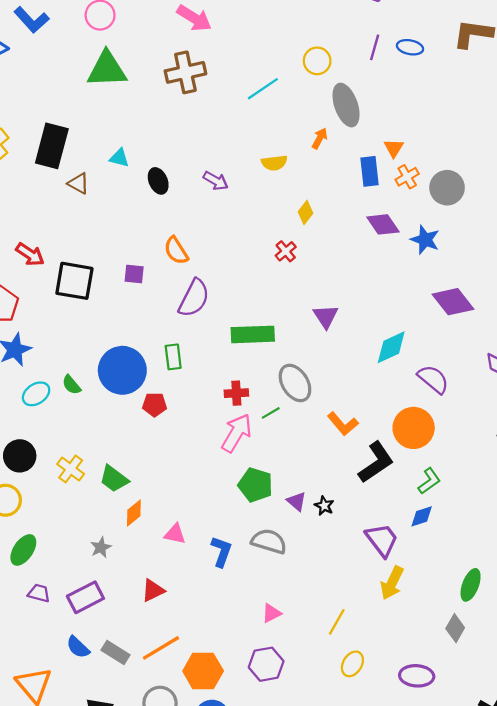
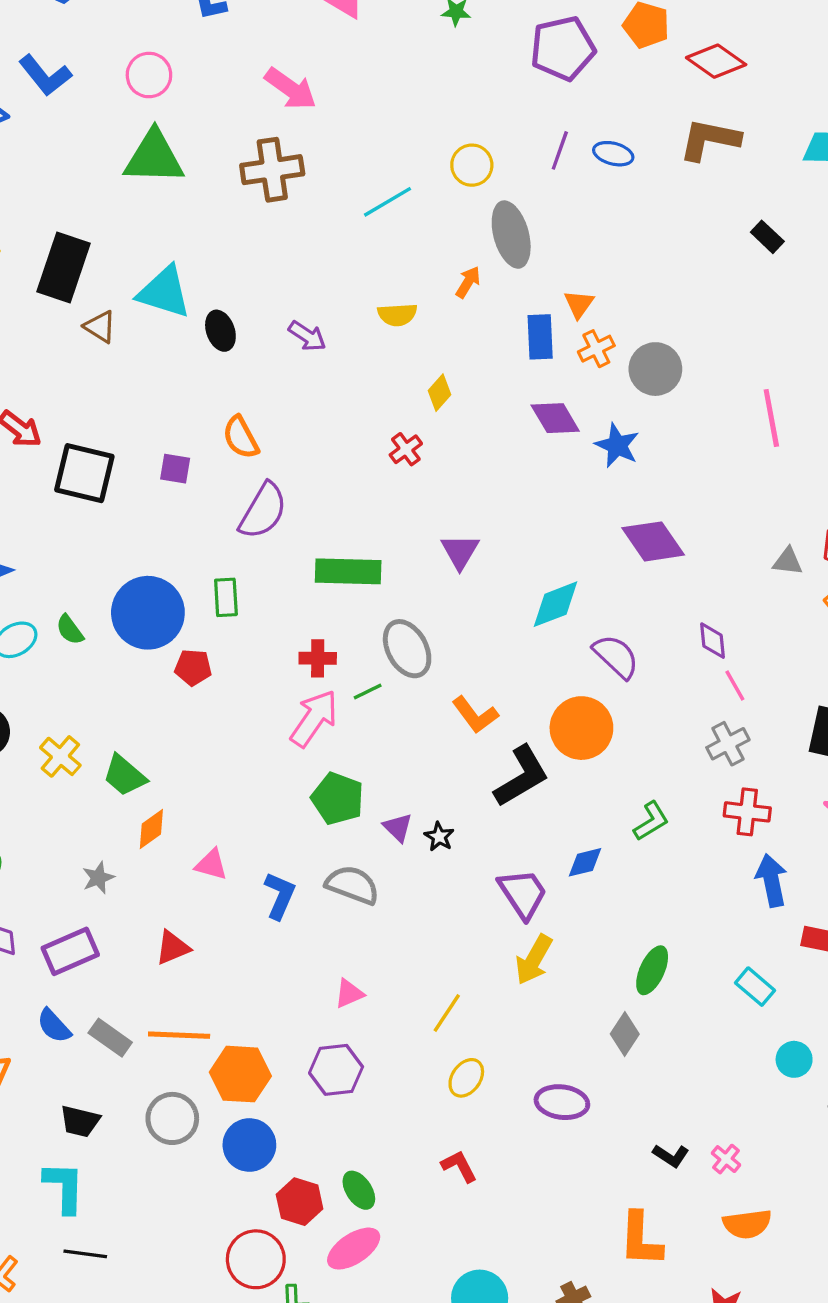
cyan triangle: (119, 158) -> (164, 292), size x1.8
green L-shape: (429, 481) -> (651, 821), moved
orange line: (161, 648) -> (179, 1035), turned 30

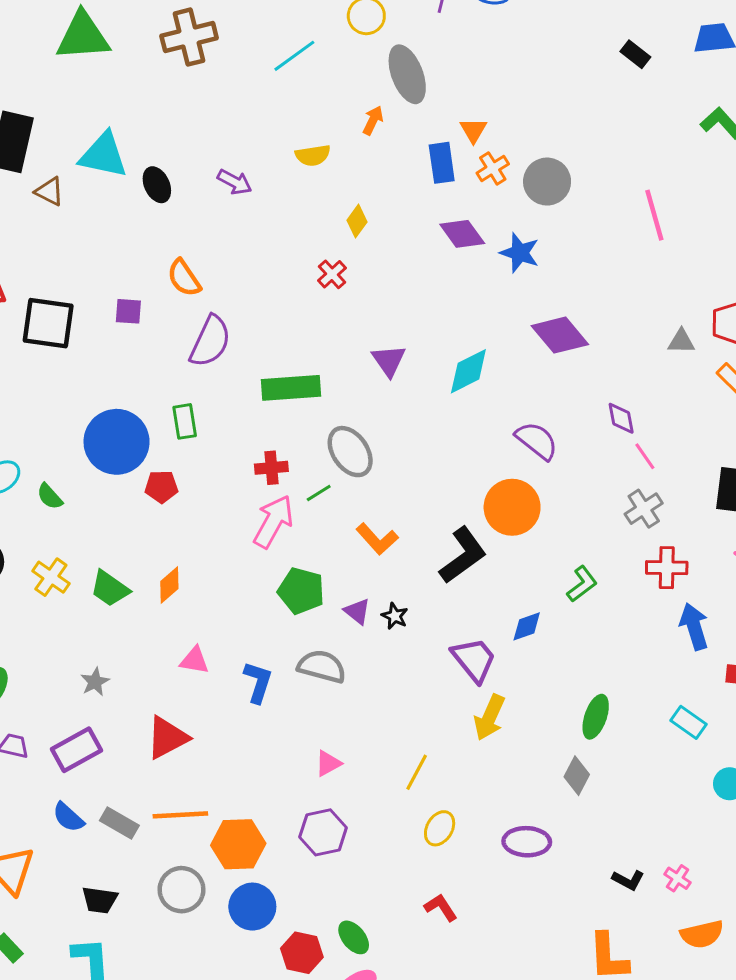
cyan diamond: (556, 604) -> (468, 371), moved
green semicircle: (70, 630) -> (50, 496), moved
orange L-shape: (475, 715) -> (377, 539), moved
orange diamond: (151, 829) -> (169, 585), moved
red triangle: (173, 948) -> (167, 738), size x1.4

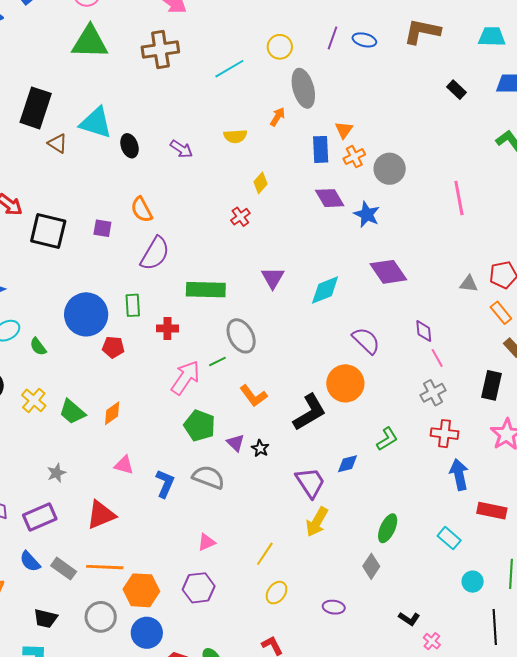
red cross: (271, 468) -> (167, 328), moved
purple ellipse: (527, 842) -> (334, 607), size x0.7
black L-shape: (628, 880) -> (409, 619), moved

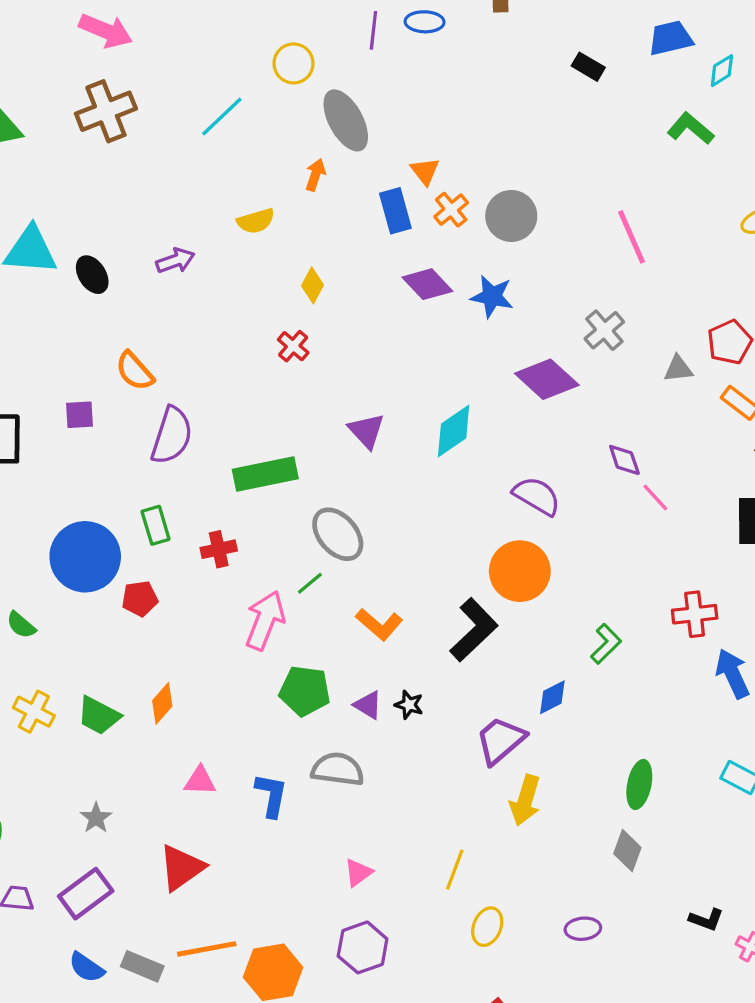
purple arrow: (181, 149) -> (175, 261), turned -40
gray cross: (433, 393) -> (604, 330), moved
purple trapezoid: (310, 482) -> (500, 740), turned -84

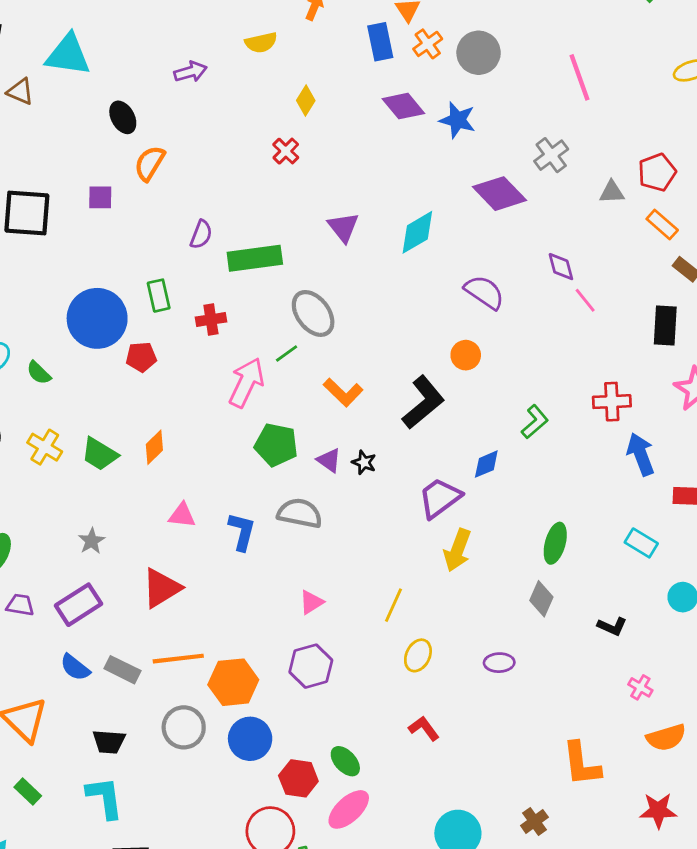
black ellipse: (92, 275) -> (123, 117), moved
orange semicircle: (135, 371) -> (150, 163), turned 69
purple semicircle: (172, 435) -> (201, 234), moved, size x0.6
orange circle: (520, 571) -> (466, 355), size x0.6
black L-shape: (706, 920) -> (612, 626), moved

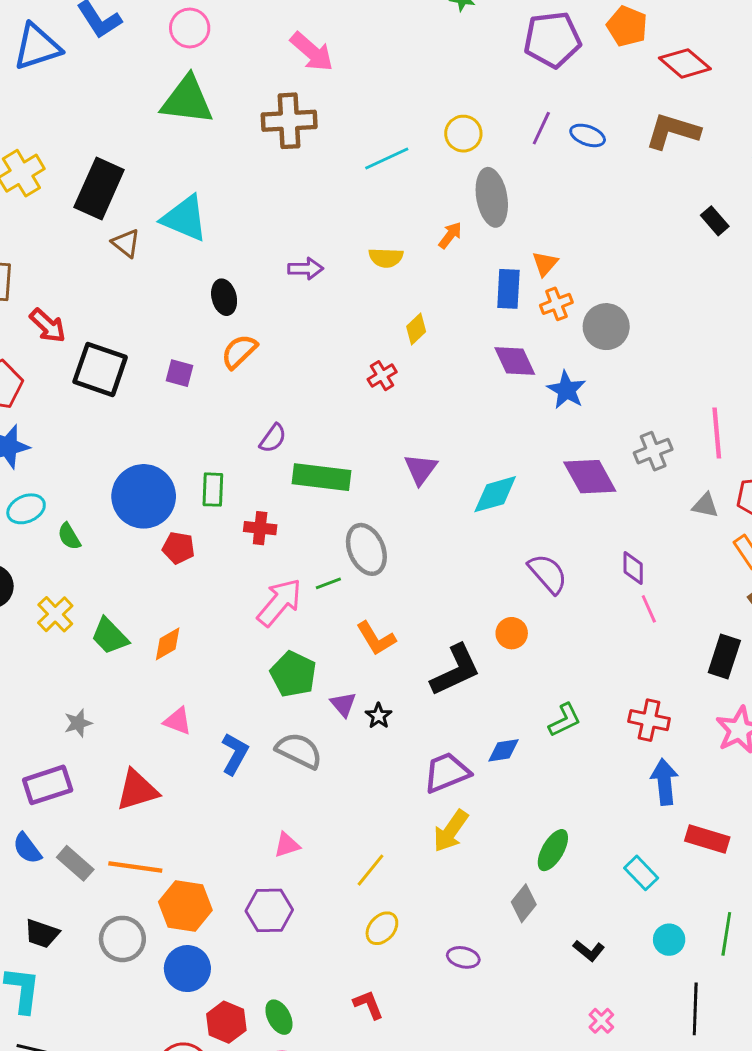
pink line: (579, 77) -> (717, 433), moved

